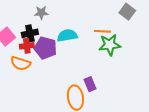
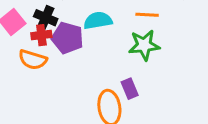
black cross: (30, 33) -> (46, 18), turned 35
green star: (110, 45) -> (144, 45), moved

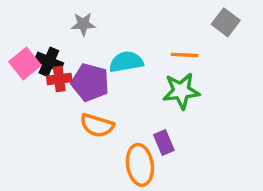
black cross: (46, 18) -> (49, 62), moved
orange semicircle: (33, 60) -> (97, 125), moved

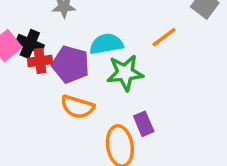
orange line: (185, 55) -> (164, 37), turned -40
green star: (181, 91) -> (125, 73), moved

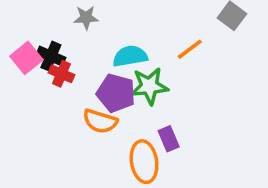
red cross: (40, 61) -> (61, 74), turned 30
purple pentagon: (71, 64) -> (116, 93), moved

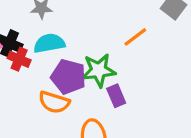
cyan semicircle: (130, 56) -> (49, 43), moved
purple rectangle: (169, 139) -> (116, 96), moved

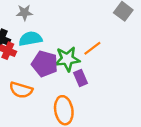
orange line: (135, 37) -> (92, 48), moved
orange semicircle: (54, 102) -> (21, 90), moved

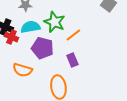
orange line: (92, 48) -> (73, 35), moved
green star: (67, 59) -> (54, 22), moved, turned 30

